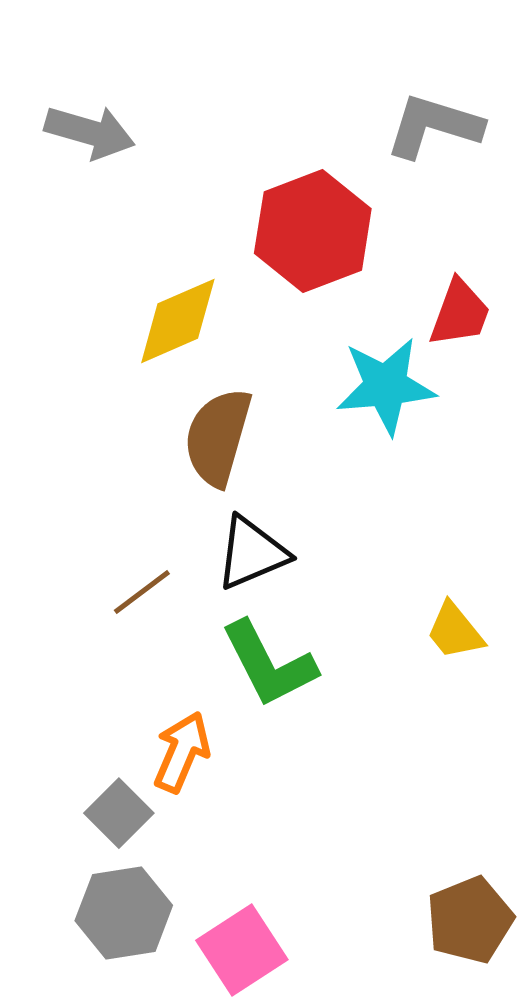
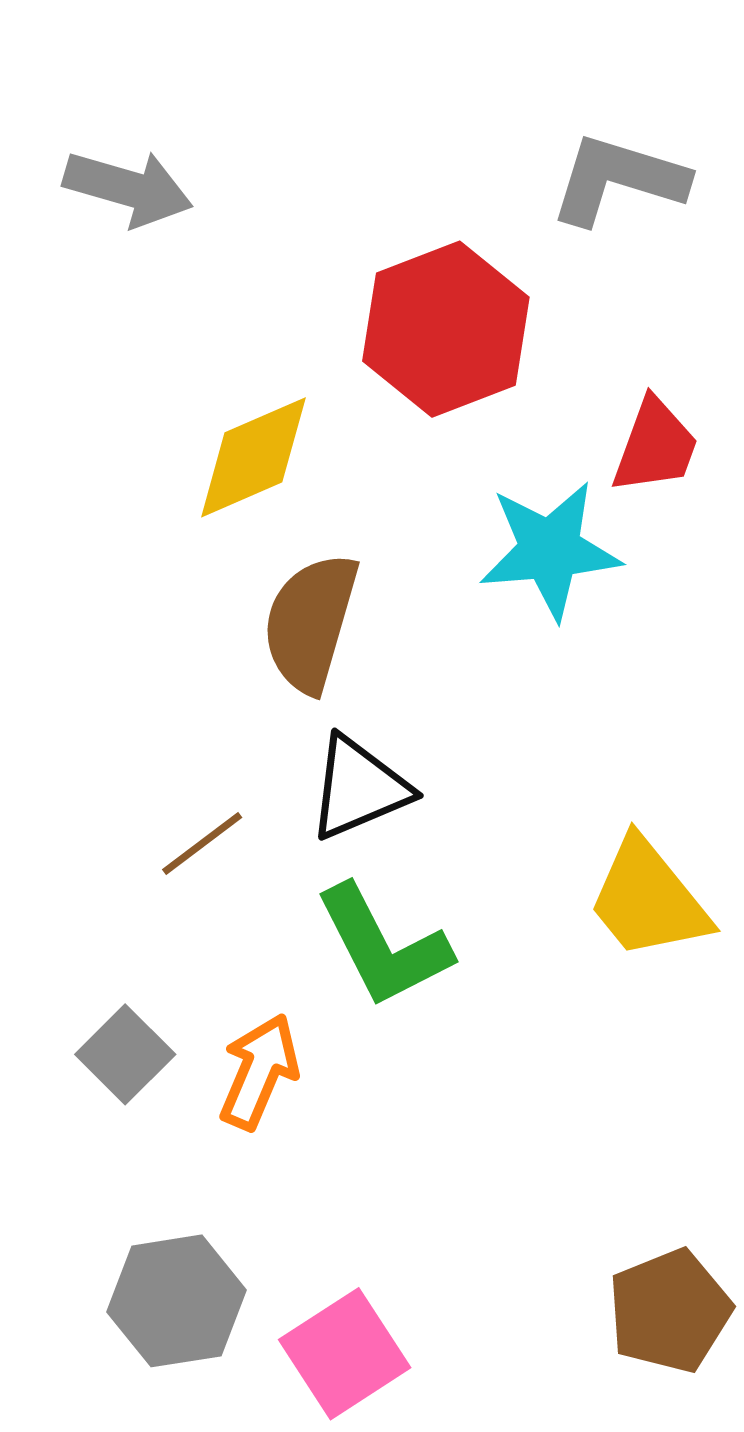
yellow trapezoid: (455, 631) -> (648, 899), size x1.5
gray square: (119, 813) -> (125, 1054), moved

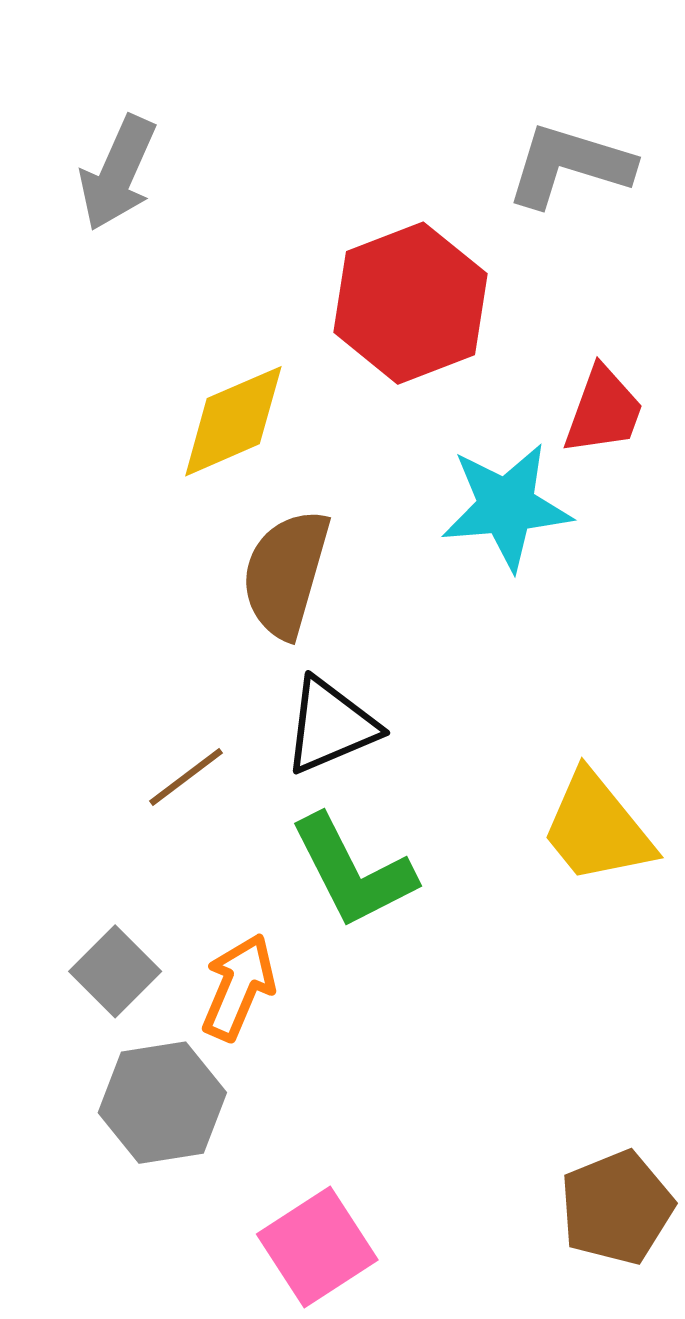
gray arrow: (128, 188) -> (118, 173), turned 98
gray hexagon: (177, 1301) -> (162, 1103), moved

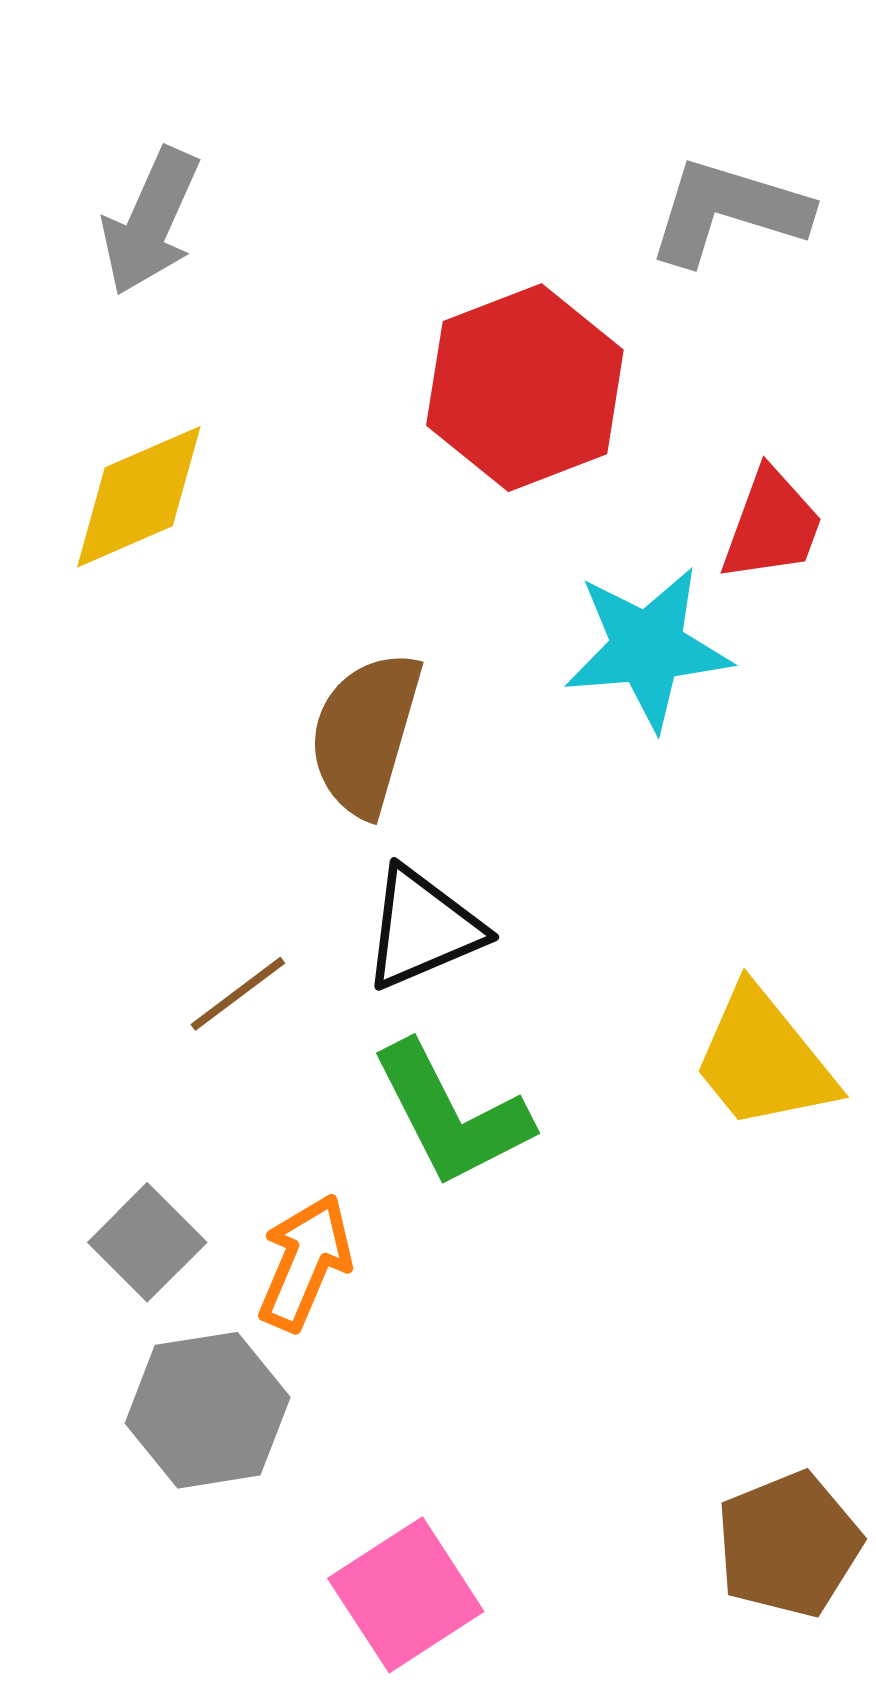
yellow diamond: (233, 421) -> (139, 497), moved

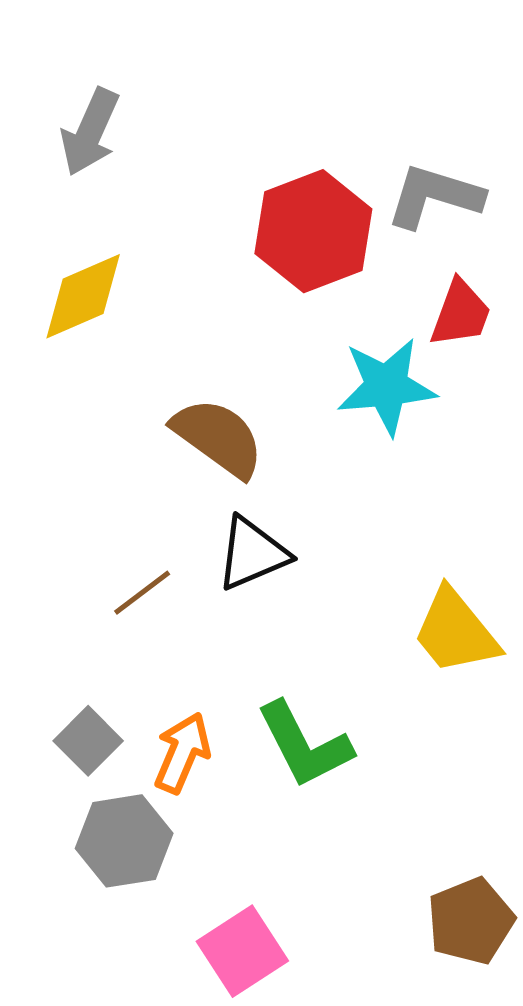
gray L-shape: (728, 211) -> (435, 196), moved
brown semicircle: (365, 734) -> (218, 437), turned 110
green L-shape: (451, 1115) -> (304, 745), moved

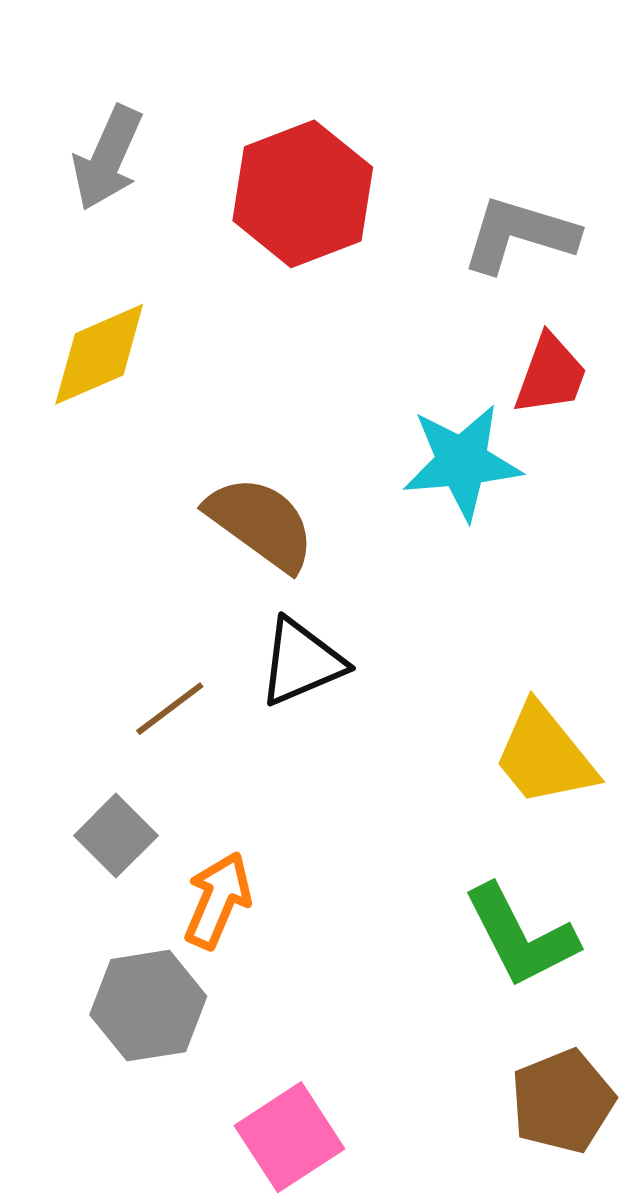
red hexagon: (313, 231) -> (303, 194), moved
gray square: (88, 741) -> (116, 836), moved
green L-shape: (304, 745) -> (521, 936), moved

